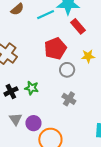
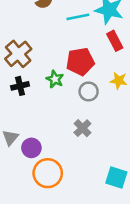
green star: (32, 88) -> (55, 79), moved
black cross: (11, 91) -> (20, 86), moved

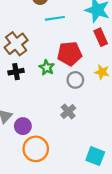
cyan line: (78, 17) -> (55, 18), moved

